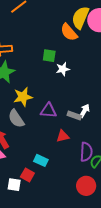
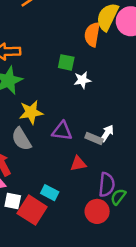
orange semicircle: (69, 32) -> (92, 34), turned 48
red square: (27, 175) -> (32, 210), size x1.6
white square: (14, 185) -> (13, 201), moved
red circle: (86, 186) -> (97, 211), moved

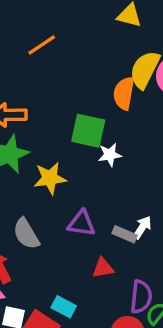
green square: (66, 62) -> (88, 131), size x1.5
yellow star: (31, 112) -> (50, 178), moved

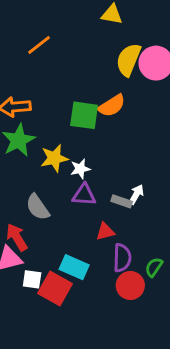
orange semicircle: (124, 93) -> (112, 106), moved, turned -128
white star: (110, 155) -> (80, 169), moved
purple semicircle: (141, 297) -> (122, 258), moved
cyan rectangle: (64, 307) -> (74, 267), size x1.4

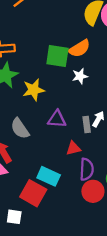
white star: (80, 169) -> (80, 76), moved
gray rectangle: (122, 201) -> (87, 125), turned 63
white square: (32, 279) -> (14, 217), moved

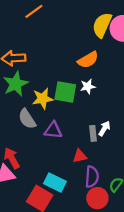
green square: (57, 56) -> (65, 92), moved
purple triangle: (57, 119) -> (53, 130), moved
gray semicircle: (20, 129) -> (27, 119), moved

